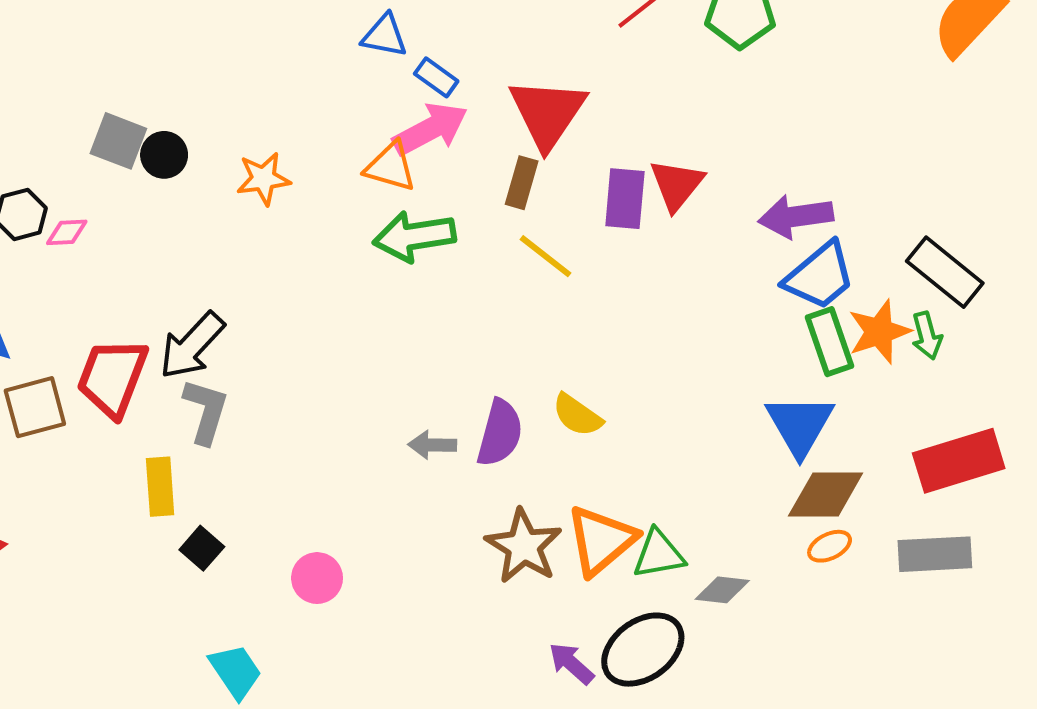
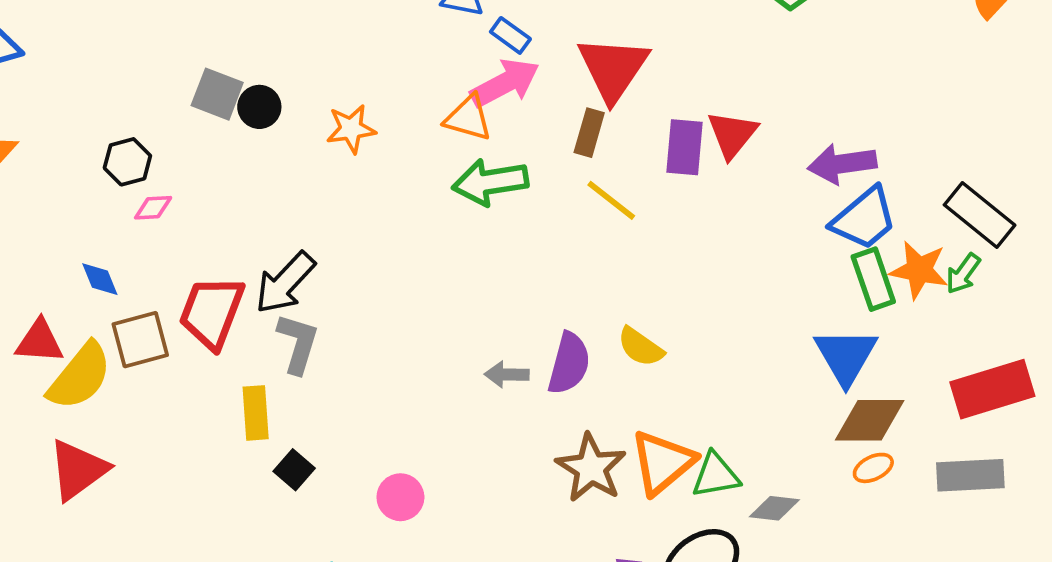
pink diamond: (67, 232) -> (153, 208), moved
orange star: (879, 332) -> (919, 270), turned 30
green arrow: (927, 336) -> (963, 274), turned 51

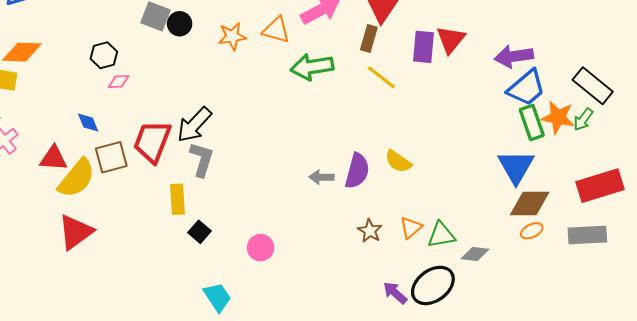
orange triangle: (468, 118) -> (276, 30), moved
orange triangle: (663, 462) -> (411, 228), size x0.6
brown star: (591, 468) -> (370, 231), size x0.6

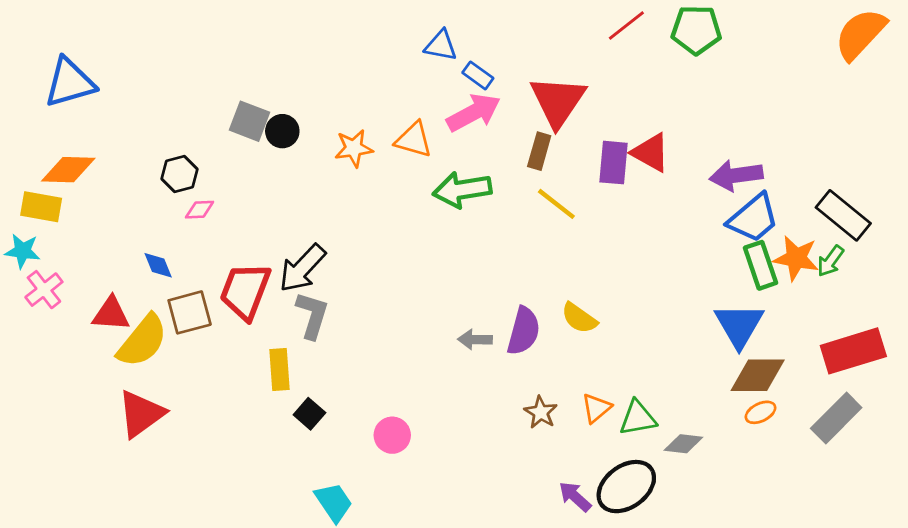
red triangle: (451, 40) -> (651, 153), turned -40
gray rectangle: (587, 235) -> (836, 418), turned -42

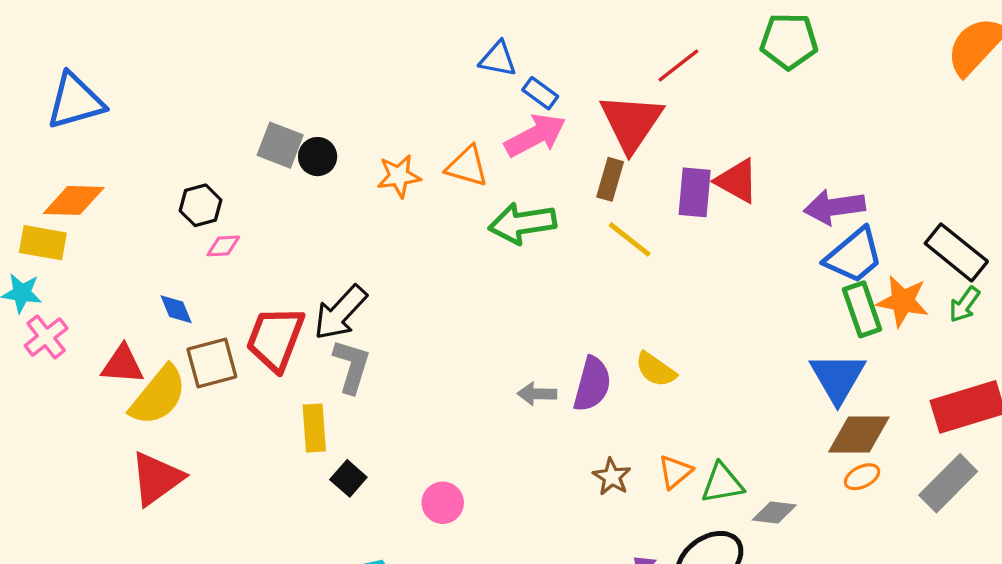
red line: (626, 26) -> (678, 66), moved
green arrow: (830, 261) -> (964, 304), moved

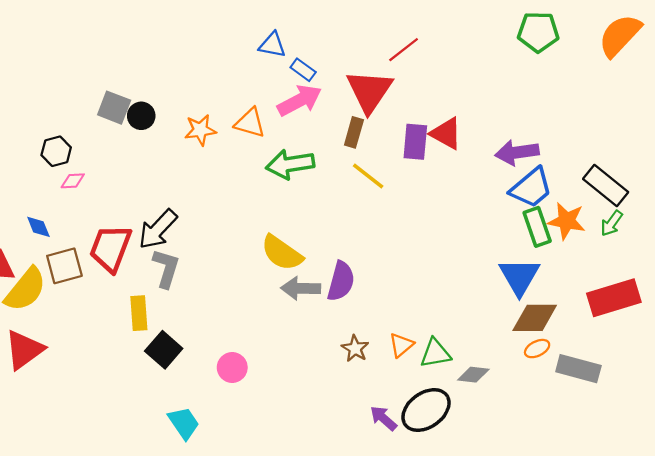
green pentagon: (789, 41) -> (538, 32), moved
yellow semicircle: (656, 369) -> (282, 253), moved, size x1.4
gray arrow: (537, 394) -> (301, 288), size x1.4
black square: (348, 478) -> (164, 350), size x1.4
gray rectangle: (948, 483) -> (578, 369), moved, turned 60

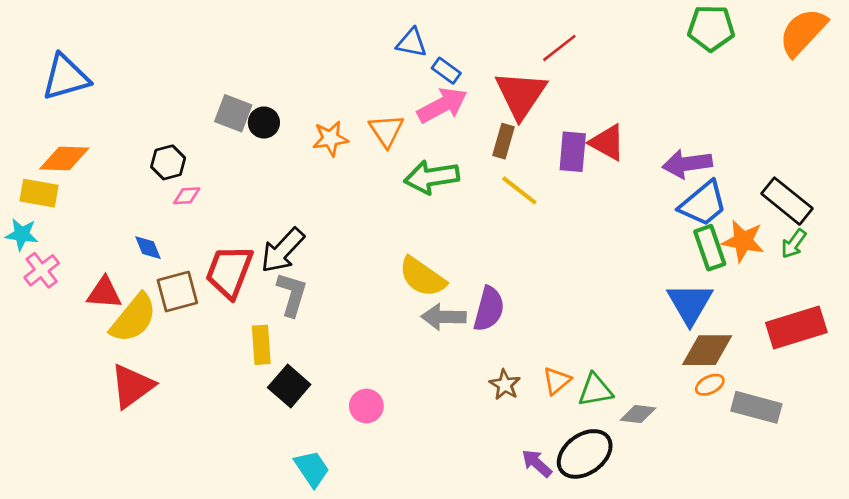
orange triangle: (250, 123) -> (386, 131), turned 40

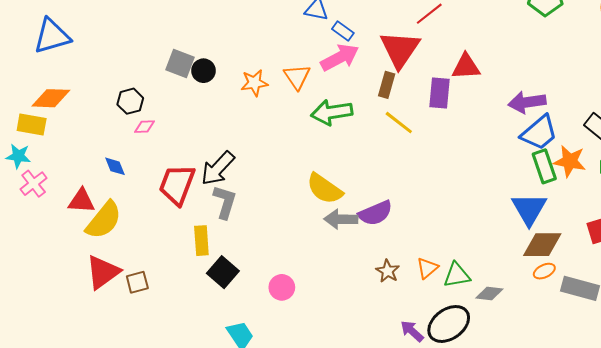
red triangle: (607, 142) -> (466, 67), moved, turned -32
brown square: (177, 292) -> (137, 282), moved, size x0.7
purple semicircle: (489, 309) -> (375, 213), turned 52

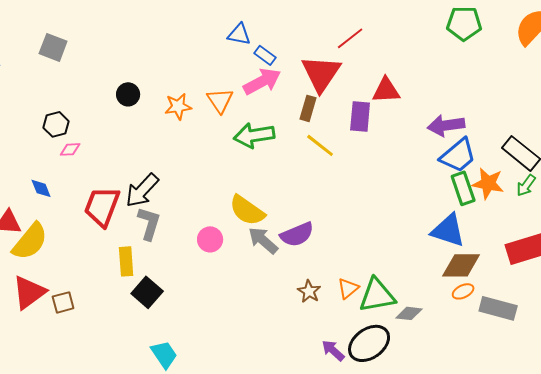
gray square: (180, 64) -> (53, 47), moved
blue triangle: (529, 209) -> (448, 230), turned -42
gray arrow: (341, 219) -> (263, 240), turned 40
green triangle: (457, 275) -> (377, 295), size x1.4
pink circle: (282, 287) -> (210, 239), moved

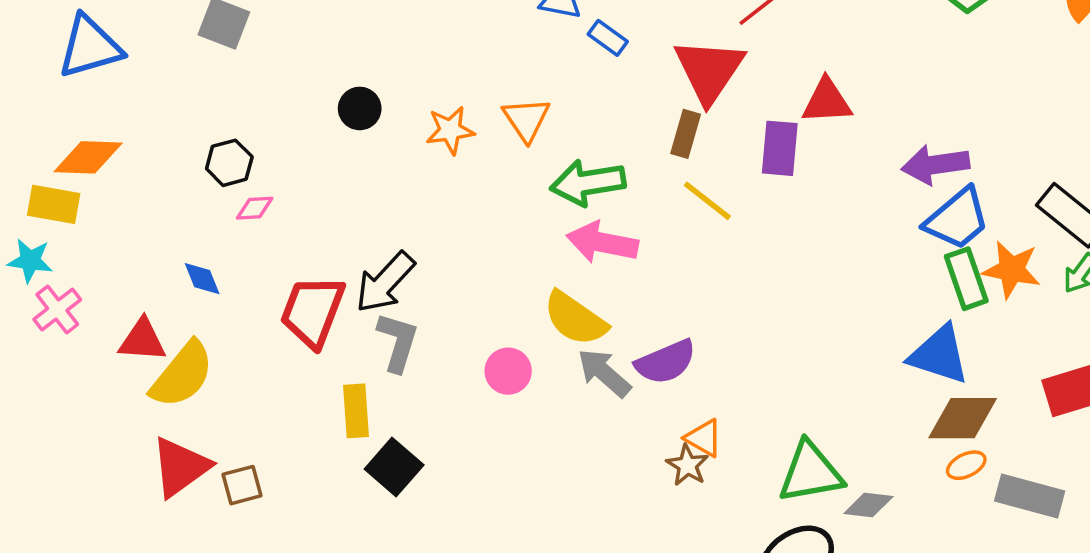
pink arrow: (262, 81) -> (602, 242), moved, turned -141
orange triangle: (348, 288) -> (704, 438), moved, turned -50

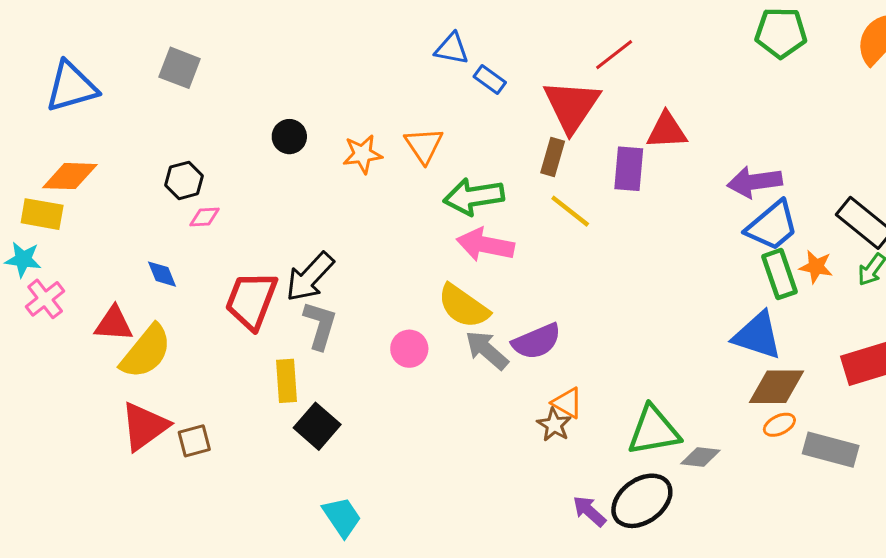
orange star: (1012, 270) -> (816, 267), size x0.7

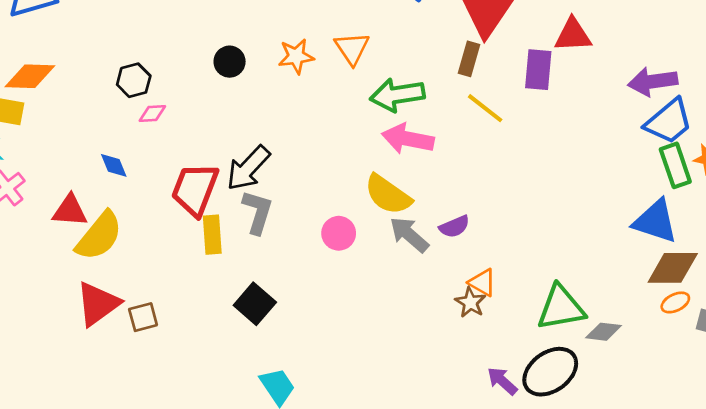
black circle: (289, 137) -> (230, 62), moved
purple semicircle: (537, 341) -> (454, 227), size x0.7
yellow rectangle: (286, 381) -> (212, 235), moved

